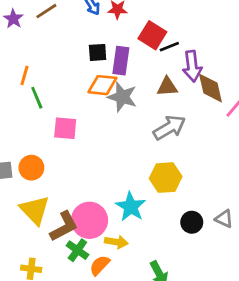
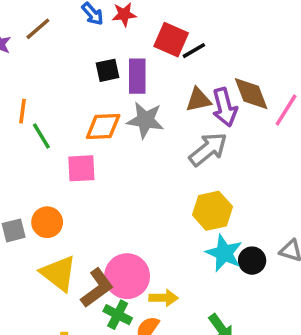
purple arrow: (192, 66) -> (225, 107), moved
orange diamond: (102, 85) -> (103, 126), moved
cyan star: (131, 207) -> (224, 253), moved

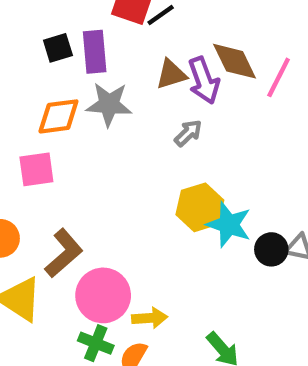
gray arrow: (208, 149) -> (188, 133), size x0.6
cyan star: (224, 253) -> (229, 225), moved
black circle: (252, 261) -> (271, 249), moved
brown L-shape: (97, 288) -> (64, 253), moved

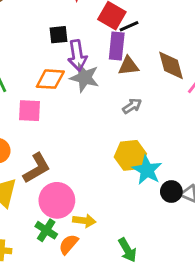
purple rectangle: (95, 52) -> (117, 46), moved
purple arrow: (204, 81) -> (77, 55), moved

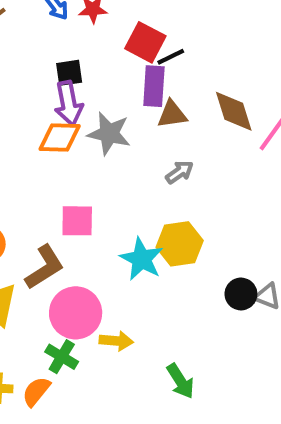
purple arrow: (77, 55) -> (69, 103), moved
pink square: (29, 111) -> (77, 221), moved
cyan star: (147, 170) -> (142, 259), moved
orange semicircle: (69, 244) -> (36, 391), moved

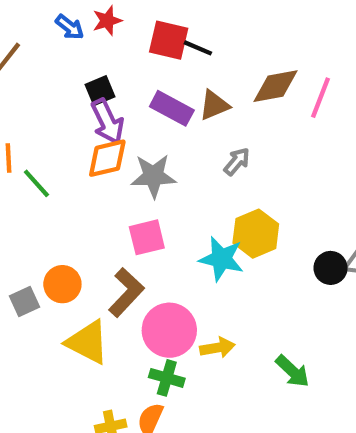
black line: (171, 57) -> (198, 48), turned 64
purple rectangle: (154, 86) -> (172, 108), moved, turned -51
brown diamond: (234, 111) -> (275, 86), turned -69
gray star: (109, 133) -> (153, 176), moved

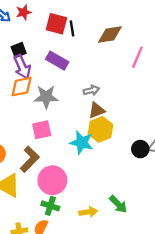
black line: (198, 48) -> (72, 28), turned 56
brown diamond: (275, 86) -> (110, 35), moved
brown triangle: (214, 105) -> (97, 110), moved
gray arrow: (237, 162) -> (91, 90), turned 35
yellow arrow: (217, 348) -> (88, 212), moved

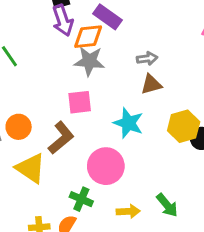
orange diamond: (22, 87) -> (88, 37), moved
yellow hexagon: (100, 129) -> (184, 126), moved
pink circle: (52, 180) -> (106, 166), moved

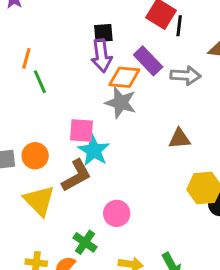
gray arrow: (147, 58) -> (186, 75), moved, size x1.4
pink square: (80, 102) -> (81, 130), moved
cyan star: (128, 123) -> (94, 151), moved
pink circle: (106, 166) -> (117, 213), size x0.7

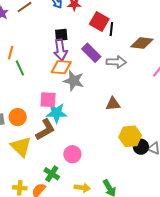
orange diamond: (124, 77) -> (61, 67), moved
cyan star: (94, 151) -> (56, 113), turned -30

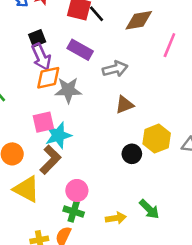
black line: (111, 29) -> (97, 14), turned -32
gray arrow: (116, 62) -> (115, 69), moved
black circle: (141, 147) -> (132, 154), moved
pink circle: (72, 154) -> (77, 190), moved

